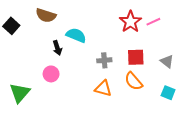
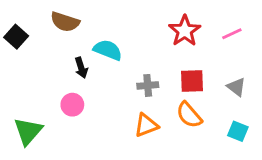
pink line: (153, 22) -> (232, 34), moved
orange triangle: (103, 89) -> (146, 125), turned -36

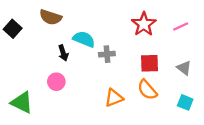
gray cross: (148, 85) -> (107, 54), moved
green triangle: (28, 131) -> (22, 102), turned -45

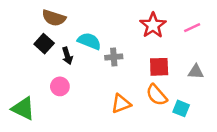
black square: (13, 29) -> (44, 44), moved
gray triangle: (184, 68) -> (196, 72), turned -35
cyan square: (185, 102) -> (181, 108), moved

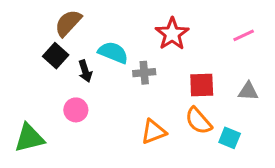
brown semicircle: (54, 18) -> (68, 23), turned 115
red star: (153, 25) -> (172, 34), moved
green triangle: (23, 108) -> (29, 138), turned -40

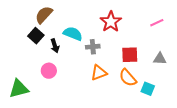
orange triangle: (154, 132) -> (99, 73), moved

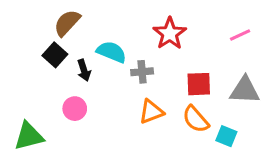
gray triangle: (160, 59) -> (245, 90), size x1.5

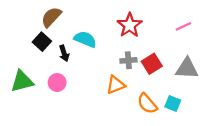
gray cross: (142, 72) -> (128, 60), moved
red square: (199, 84) -> (152, 64), turned -30
orange semicircle: (196, 119) -> (147, 104), moved
green triangle: (29, 136) -> (22, 81), moved

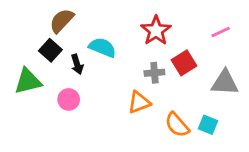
red square: (152, 64) -> (184, 63), moved
green triangle: (22, 81) -> (28, 81), moved

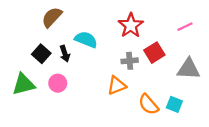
black square: (50, 50) -> (41, 54), moved
green triangle: (28, 81) -> (24, 84), moved

